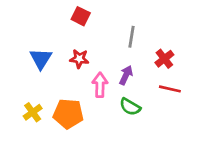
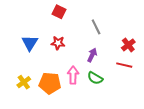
gray line: (131, 37) -> (96, 27), turned -35
red cross: (164, 59) -> (128, 45), moved
pink arrow: (100, 85) -> (73, 75), moved

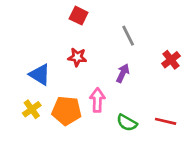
blue triangle: (30, 43) -> (40, 75), moved, turned -30
red line: (124, 65) -> (166, 121), moved
green semicircle: (95, 78) -> (127, 123), moved

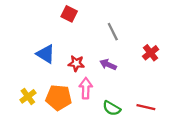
red star: (77, 57) -> (76, 63), moved
purple arrow: (123, 73) -> (108, 65), turned -91
blue triangle: (40, 75) -> (46, 54), moved

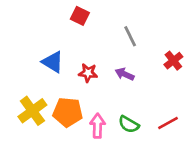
pink arrow: (86, 88) -> (98, 126), moved
yellow cross: (28, 96) -> (32, 111), size x1.5
red line: (146, 107) -> (168, 123), turned -42

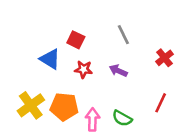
red square: (80, 16) -> (76, 40), moved
red line: (168, 123) -> (161, 103), moved, turned -36

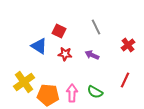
orange pentagon: (64, 107) -> (48, 95), moved

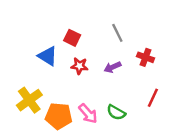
red cross: (128, 45) -> (145, 57), moved, turned -32
purple arrow: (92, 55) -> (112, 67), turned -48
pink arrow: (72, 93) -> (88, 114), turned 138

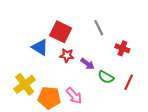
red square: (72, 38) -> (61, 32), size x1.5
purple arrow: (112, 67) -> (87, 64), moved, turned -120
green semicircle: (116, 112) -> (106, 77), moved

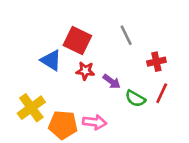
red cross: (122, 48) -> (156, 62), turned -32
red line: (129, 82) -> (162, 93), moved
pink arrow: (74, 96) -> (94, 122), turned -42

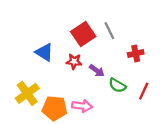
red square: (77, 41) -> (83, 34), moved, turned 30
red line: (162, 93) -> (144, 91), moved

